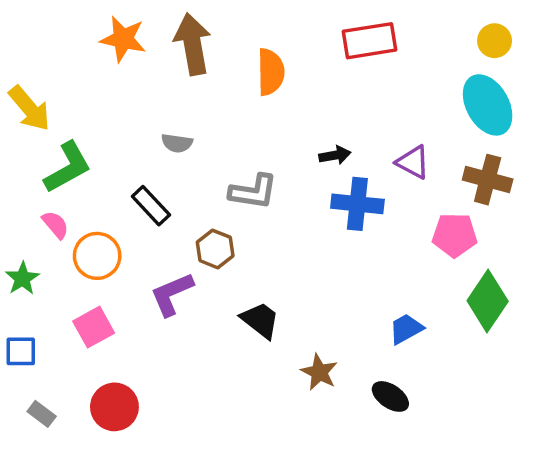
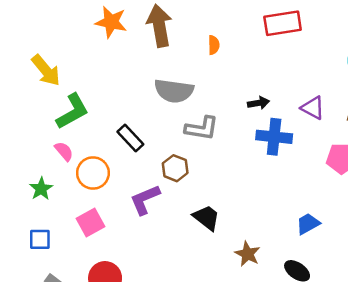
orange semicircle: (271, 72) -> (214, 45), size x0.6
gray semicircle: (177, 143) -> (174, 91), moved, size x1.8

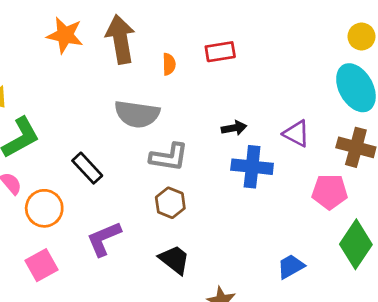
red rectangle: (283, 23) -> (220, 52), moved, size x0.7
orange semicircle: (214, 45) -> (169, 64), moved
brown hexagon: (175, 168) -> (170, 203), moved

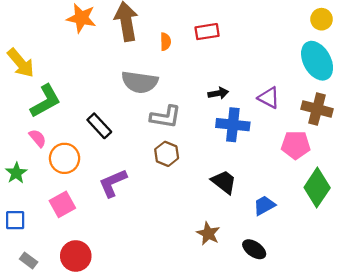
black trapezoid: (174, 260) -> (224, 182), moved

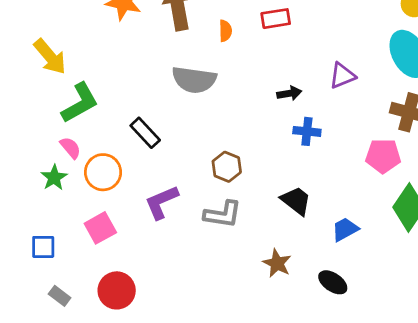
purple triangle: (269, 98) -> (342, 76), moved, turned -50
gray L-shape: (166, 117) -> (223, 214), moved
blue cross: (233, 125) -> (307, 131), size x0.7
green star: (16, 173) -> (54, 178), moved

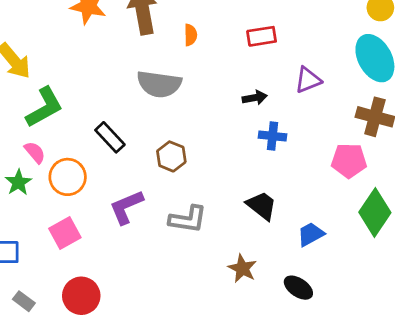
red rectangle: (276, 19) -> (262, 36), moved
brown hexagon: (227, 167) -> (171, 156), moved

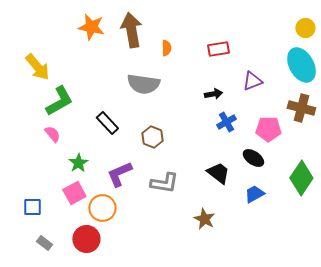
blue cross: (272, 136) -> (226, 122), turned -36
pink pentagon: (349, 161) -> (268, 129), moved
orange circle: (68, 177) -> (102, 208), moved
green star: (18, 182) -> (78, 163), moved
black ellipse: (298, 288) -> (253, 158), moved

